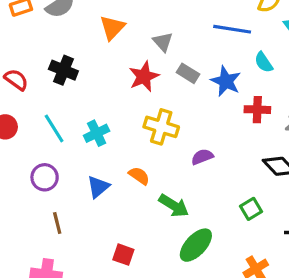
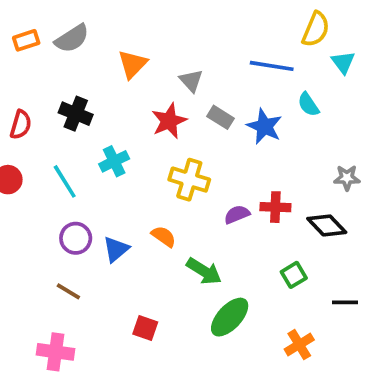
red semicircle: (16, 80) -> (21, 125), turned 70
red cross: (257, 110) -> (275, 207), moved
cyan cross: (97, 133) -> (114, 161), moved
purple circle: (45, 177) -> (76, 238), moved
brown line: (57, 223) -> (68, 291), turned -45

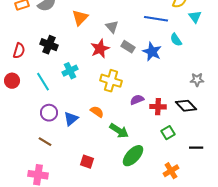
red cross: (275, 207) -> (158, 107), moved

